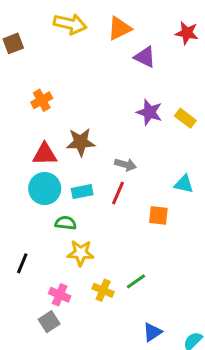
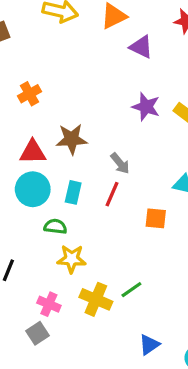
gray arrow: (125, 165) -> (120, 163), turned 36
cyan rectangle: (82, 192) -> (73, 192), turned -66
yellow cross: (103, 290) -> (96, 299), size x1.4

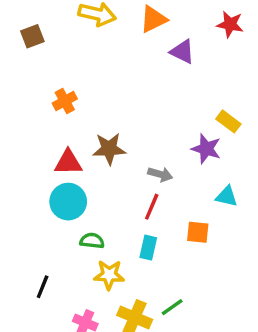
purple star: (146, 107) -> (206, 149), moved
gray arrow: (120, 163) -> (160, 174), turned -35
cyan rectangle: (73, 192) -> (148, 248), moved

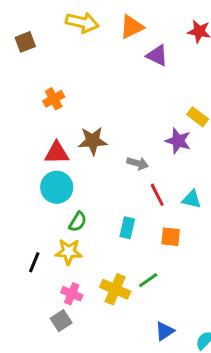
cyan triangle: (227, 196) -> (192, 199), moved
red line: (152, 207) -> (157, 195), moved, turned -50
orange square: (198, 232) -> (171, 237), moved
green semicircle: (92, 241) -> (78, 222), turned 114
yellow star: (109, 275) -> (69, 252), moved

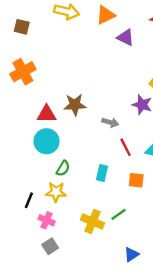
brown square: (25, 42) -> (22, 27), turned 35
orange cross: (54, 99) -> (23, 72), moved, size x1.5
pink cross: (72, 294) -> (47, 220), moved

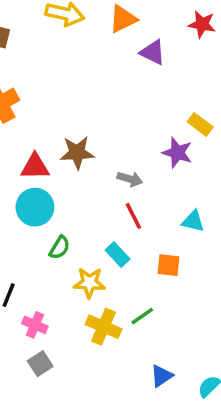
red line: (126, 147) -> (133, 216), moved
cyan rectangle: (102, 173) -> (118, 255), turned -56
yellow star: (56, 192) -> (89, 283), moved

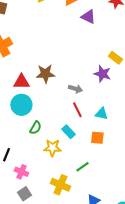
cyan triangle: (193, 221) -> (101, 114), moved
yellow cross: (104, 327) -> (60, 185), moved

